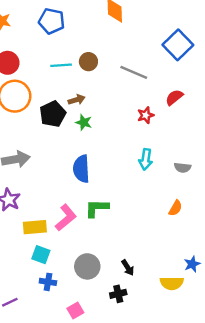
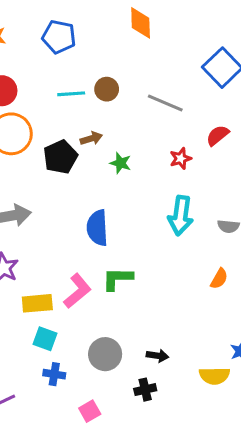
green star: (84, 122) -> (120, 163), moved
cyan arrow: (146, 159) -> (181, 215), size x1.4
black arrow: (128, 268) -> (157, 356), turned -49

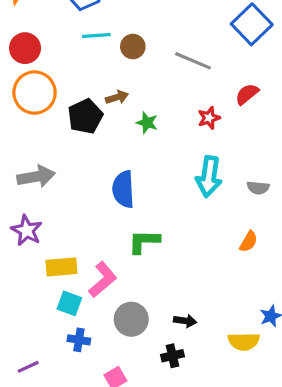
cyan line: (71, 94) -> (96, 35), moved
pink L-shape: (77, 291) -> (103, 280), moved

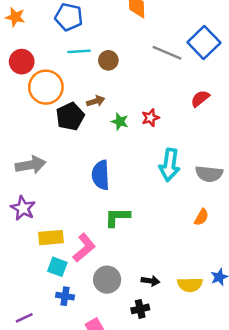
gray line: (193, 61) -> (167, 53), moved
orange circle: (35, 93) -> (46, 87), moved
red star: (209, 118) -> (150, 118), moved
gray semicircle: (258, 188) -> (209, 174), size x1.5
yellow semicircle: (244, 341) -> (190, 285), moved

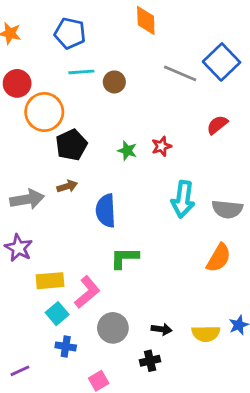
brown arrow: (96, 101) -> (67, 186), moved
orange semicircle: (201, 217) -> (219, 258), size x1.5
cyan square: (57, 267) -> (57, 314), turned 30

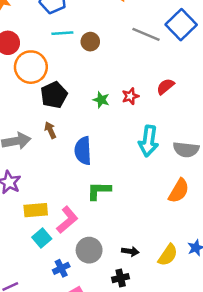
red semicircle: (217, 125) -> (165, 86), moved
brown arrow: (67, 186) -> (50, 130), turned -98
yellow semicircle: (206, 334) -> (168, 255), turned -55
blue cross: (66, 346) -> (61, 268), moved, turned -35

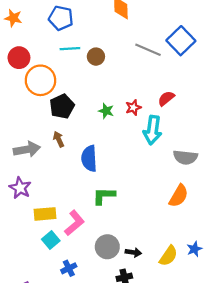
cyan arrow: (148, 141) -> (153, 130), moved
gray circle: (89, 250) -> (107, 247), moved

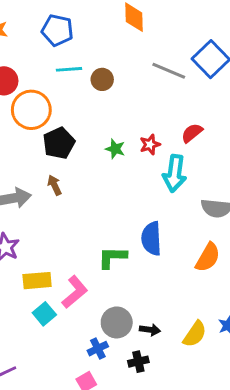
blue semicircle: (89, 158) -> (151, 239), moved
blue cross: (69, 268) -> (98, 349), moved

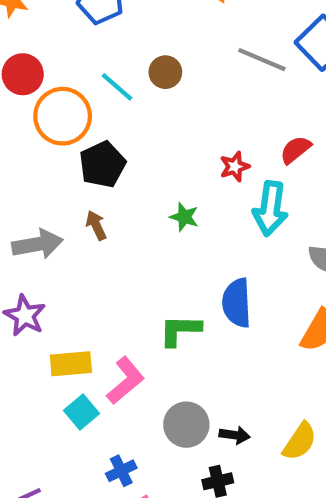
cyan line: (69, 69) -> (117, 87), moved, turned 45
green star: (115, 149) -> (184, 217), moved
blue cross: (98, 349) -> (121, 471), moved

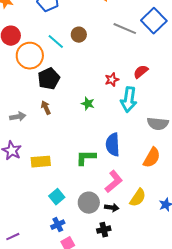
gray arrow: (37, 244) -> (18, 117), size x0.7
yellow rectangle: (71, 364) -> (41, 162), moved
pink L-shape: (126, 381) -> (114, 182), moved
cyan square: (81, 412) -> (57, 197), moved
yellow semicircle: (300, 441) -> (138, 198), moved

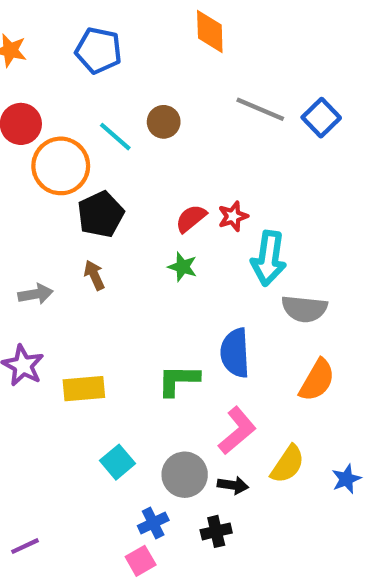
blue square: (154, 21) -> (321, 118), moved, size x0.7
red semicircle: (141, 72) -> (191, 218), moved
gray semicircle: (158, 124) -> (304, 309), moved
blue cross: (58, 225) -> (153, 523), moved

